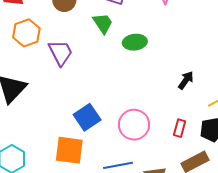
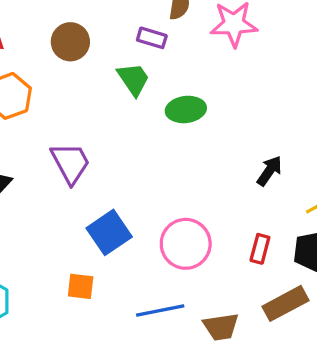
purple trapezoid: (60, 53) -> (70, 163), moved
orange square: (69, 150) -> (81, 286), size x0.6

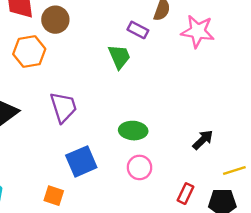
brown circle: (70, 42) -> (55, 20), moved
green ellipse: (186, 109) -> (133, 131), moved
pink circle: (186, 244) -> (139, 167), moved, size x0.7

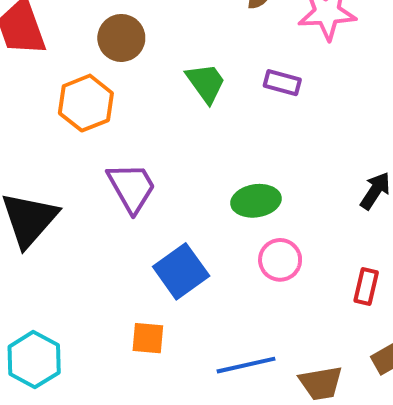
brown circle: (55, 20) -> (121, 38), moved
purple rectangle: (138, 30) -> (282, 83), moved
orange hexagon: (29, 52) -> (86, 103), moved

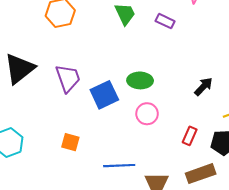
purple trapezoid: (131, 187) -> (68, 78), moved
blue square: (181, 271) -> (104, 95), moved

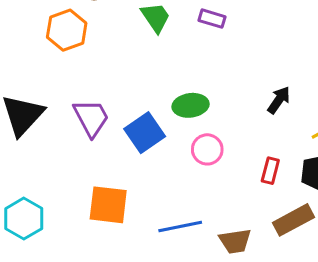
orange square: (70, 142) -> (108, 205), size x1.6

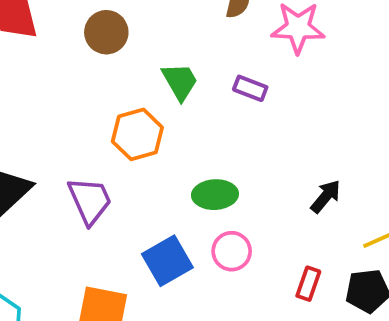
orange hexagon: (67, 30) -> (137, 134), moved
blue square: (145, 133) -> (167, 261), moved

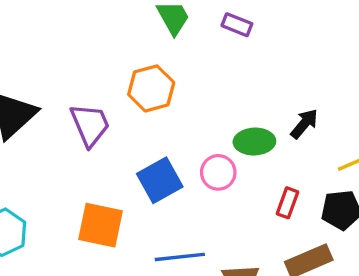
orange hexagon: (137, 134) -> (151, 88), moved
green ellipse: (215, 195) -> (254, 142), moved

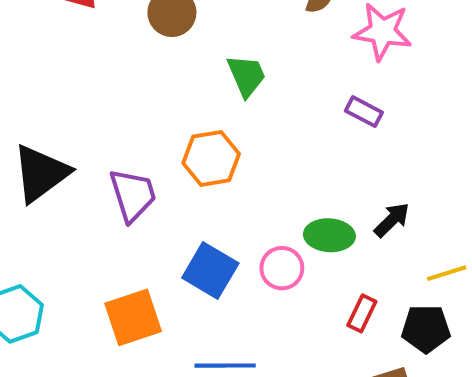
purple rectangle: (237, 25) -> (364, 112), moved
blue square: (160, 180) -> (210, 271), turned -36
orange square: (100, 225) -> (133, 317), turned -36

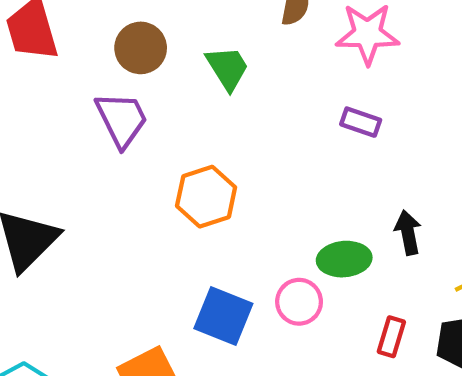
green trapezoid: (246, 76) -> (228, 68), moved
purple trapezoid: (133, 195) -> (122, 119), moved
black arrow: (392, 220) -> (408, 233), turned -48

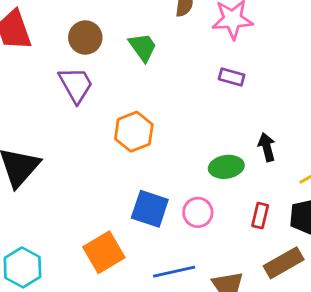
pink circle: (299, 302) -> (198, 212), moved

